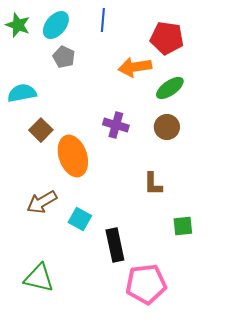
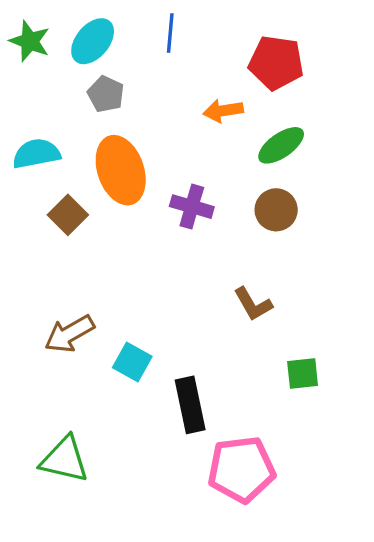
orange arrow: (135, 67) -> (223, 111), size x0.7
orange ellipse: (73, 156) -> (121, 170), moved
brown L-shape: (153, 184) -> (253, 304), turned -30

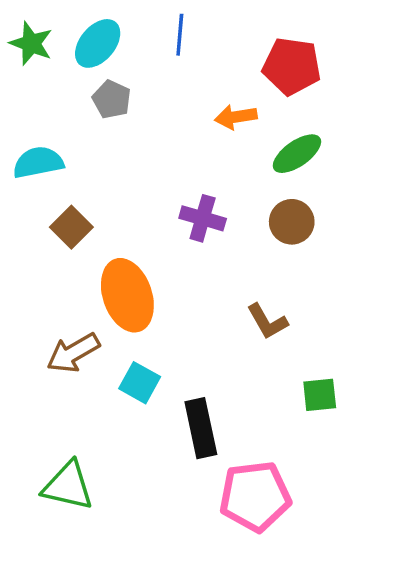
orange ellipse: (121, 170) -> (127, 295), moved

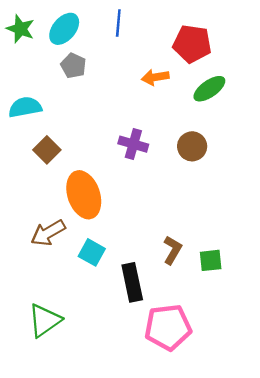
green ellipse: (297, 154) -> (209, 89), moved
brown L-shape: (267, 321) -> (173, 250), moved, turned -120
green triangle: (68, 486) -> (45, 320), turned -48

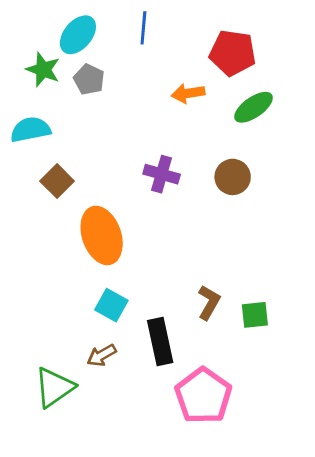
green star: (20, 29) -> (43, 70), moved
brown arrow: (48, 233) -> (102, 355), moved, size x0.7
pink pentagon: (168, 327) -> (203, 396), turned -30

